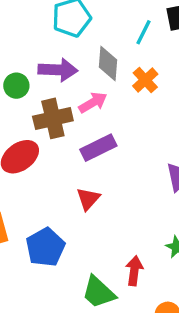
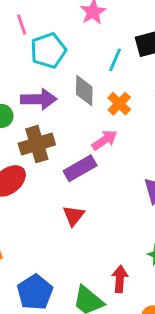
pink arrow: (93, 103) -> (105, 140), moved
blue pentagon: (45, 247) -> (35, 292), moved

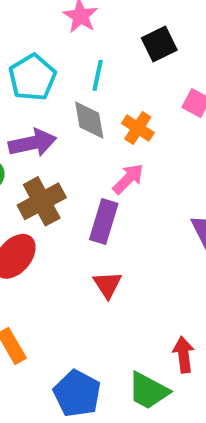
cyan line: (115, 60) -> (98, 75), moved
purple rectangle: (80, 168) -> (104, 222), turned -32

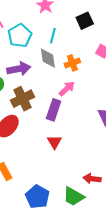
orange cross: (138, 128) -> (72, 63), turned 35
red arrow: (184, 355) -> (92, 179), turned -78

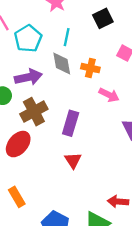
orange cross: (72, 63) -> (90, 68), turned 35
pink arrow: (67, 89) -> (109, 95), moved, turned 72

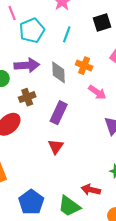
gray diamond: (62, 63) -> (58, 72), moved
brown cross: (34, 112) -> (27, 97), size x0.7

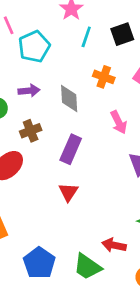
cyan line: (67, 34) -> (86, 37), moved
purple arrow: (27, 65) -> (29, 91), size x0.7
orange cross: (84, 66) -> (104, 77), moved
pink arrow: (97, 92) -> (119, 122), turned 30

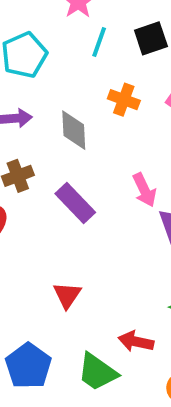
pink arrow: (119, 122) -> (144, 190), moved
purple rectangle: (71, 149) -> (75, 203), turned -68
red triangle: (68, 192) -> (67, 295), moved

